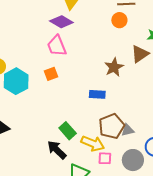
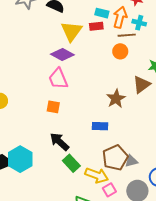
orange square: (51, 74) -> (53, 107), turned 32
cyan hexagon: (16, 81) -> (20, 159), moved
black arrow: (57, 150) -> (60, 142), moved
pink square: (105, 158) -> (109, 190), turned -32

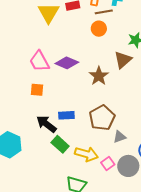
purple diamond: (62, 55) -> (67, 63), moved
blue rectangle: (100, 126) -> (66, 115), moved
brown pentagon: (115, 158) -> (102, 118), moved
pink square: (109, 190) -> (108, 164), moved

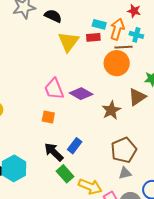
orange circle: (99, 29) -> (117, 63), size x1.6
blue rectangle: (66, 115) -> (75, 146), turned -56
brown pentagon: (102, 118) -> (124, 150), moved

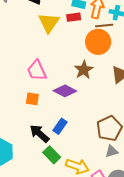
purple diamond: (81, 94) -> (65, 91), moved
brown star: (111, 110) -> (84, 70), moved

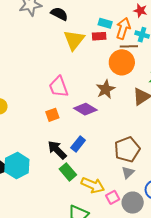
orange square: (32, 99) -> (52, 115), turned -32
gray triangle: (112, 151) -> (128, 172), turned -32

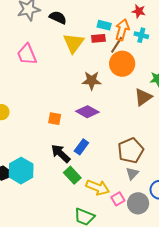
brown line: (129, 46) -> (117, 45), moved, turned -54
pink trapezoid: (59, 87) -> (27, 54), moved
brown star: (106, 89) -> (92, 81), moved, turned 30
orange square: (52, 115) -> (55, 119), turned 32

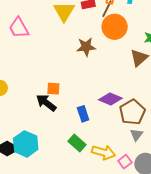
purple diamond: (87, 112) -> (110, 99), moved
blue rectangle: (81, 147) -> (83, 114), turned -49
black arrow: (61, 153) -> (46, 103), moved

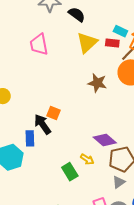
blue rectangle: (83, 114) -> (30, 138), moved
green rectangle: (77, 143) -> (70, 172), moved
yellow arrow: (104, 152) -> (87, 159), moved, size x0.6

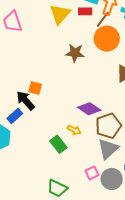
blue rectangle: (30, 138) -> (15, 116), turned 56
gray triangle: (119, 182) -> (108, 149), size x1.6

